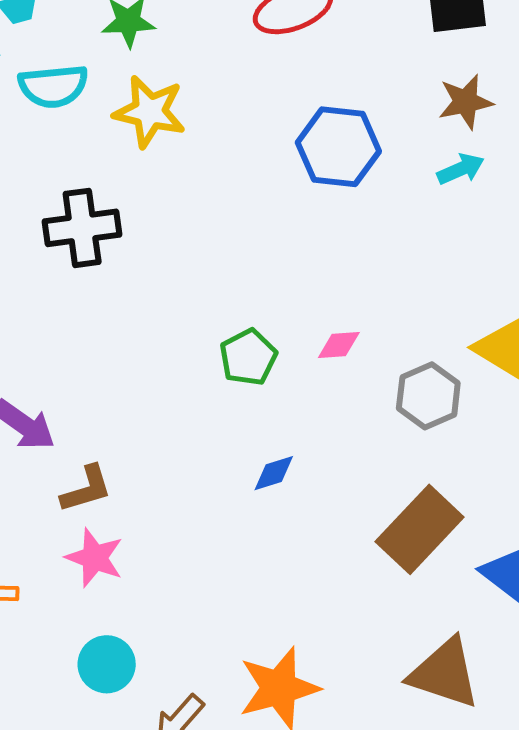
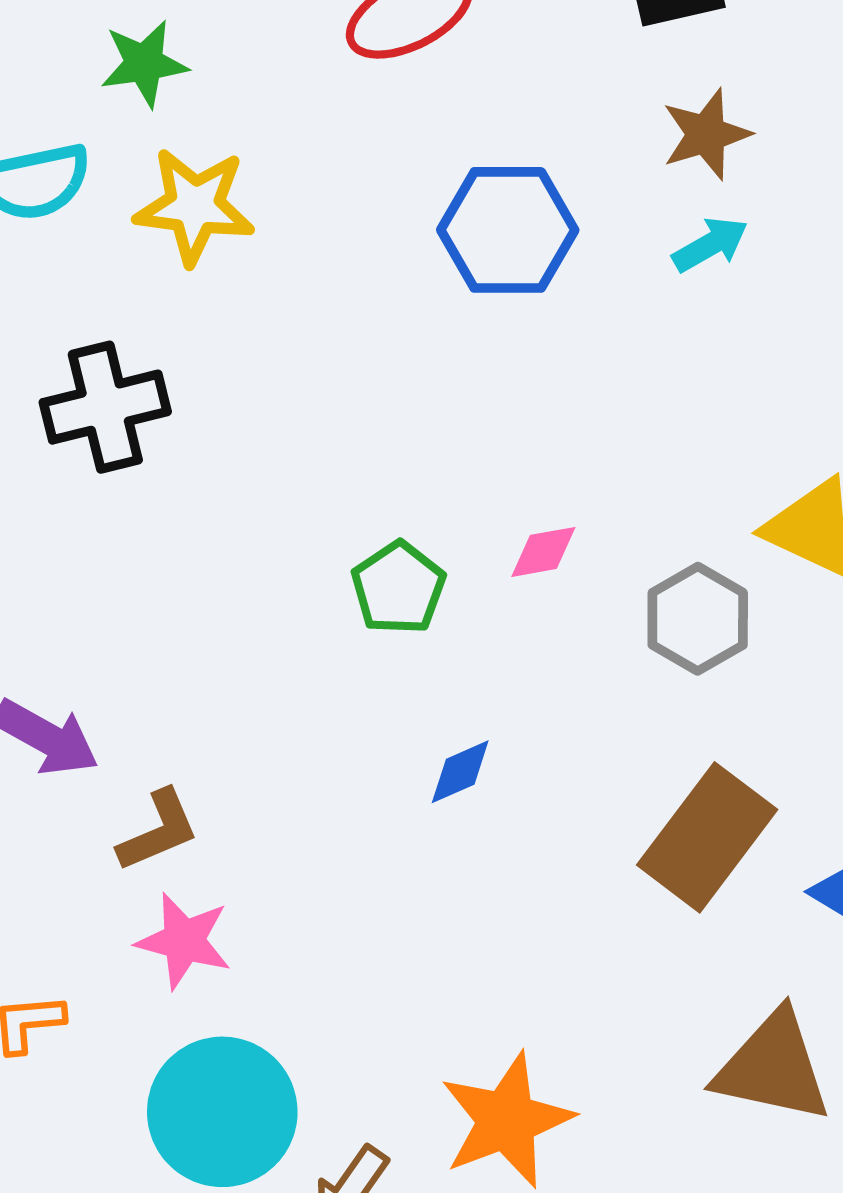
cyan circle: (107, 664) -> (222, 1112), size x1.6

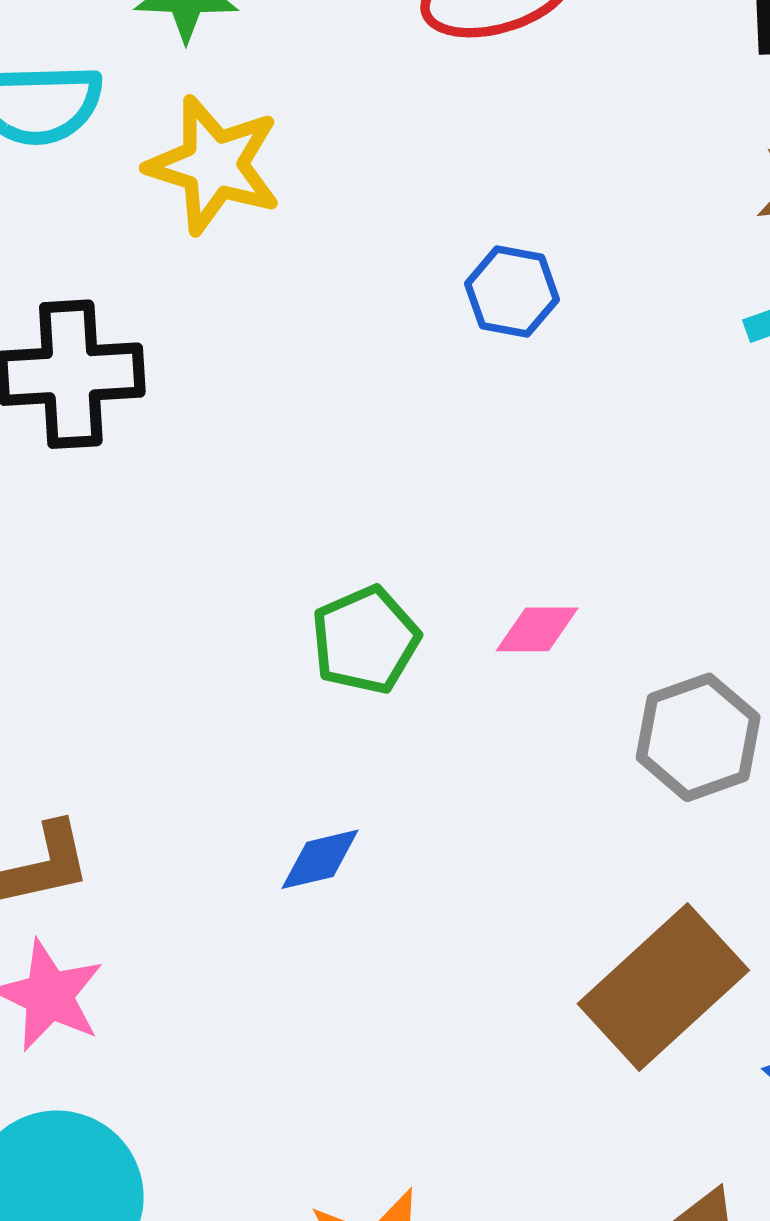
blue hexagon: (508, 230) -> (512, 292), moved, size x0.6
blue diamond: (460, 772) -> (320, 859), moved

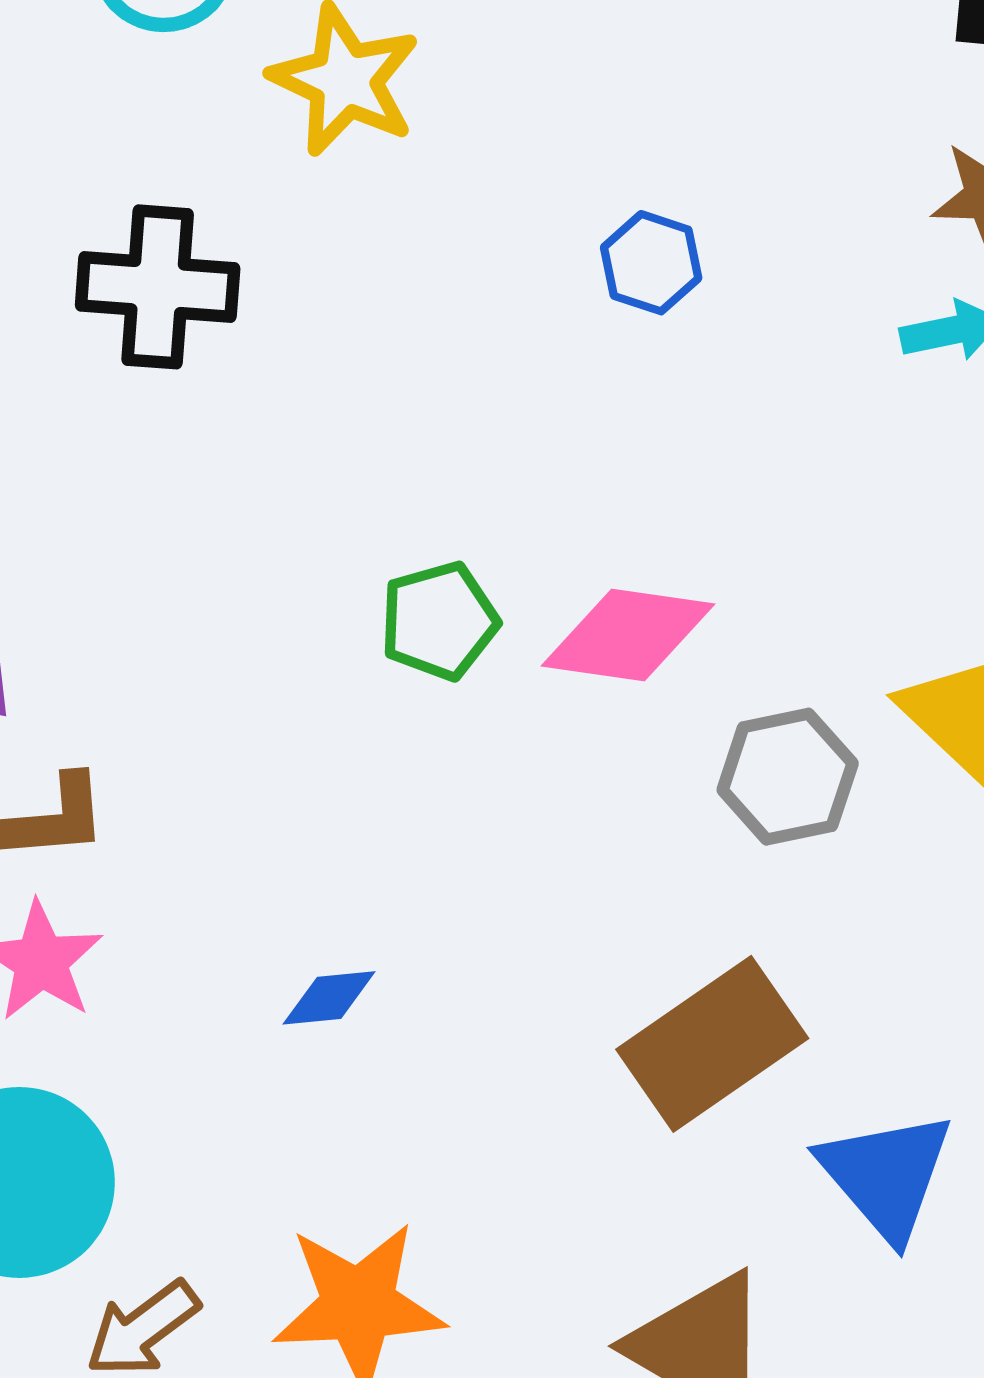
pink diamond: (537, 629) -> (628, 635), size x1.8
blue diamond: (320, 859) -> (329, 998), moved

